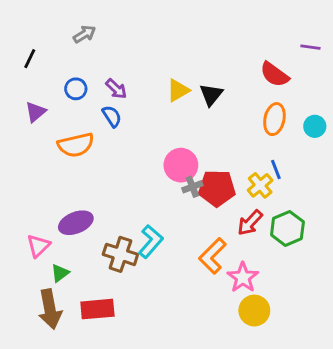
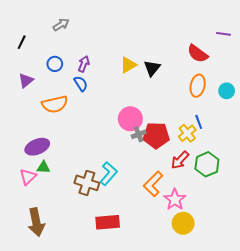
purple arrow: (116, 89) -> (84, 64), turned -112
purple ellipse: (76, 223) -> (37, 147), moved
green triangle: (60, 273) -> (43, 167), moved, turned 40
red rectangle: (97, 309) -> (108, 222), moved

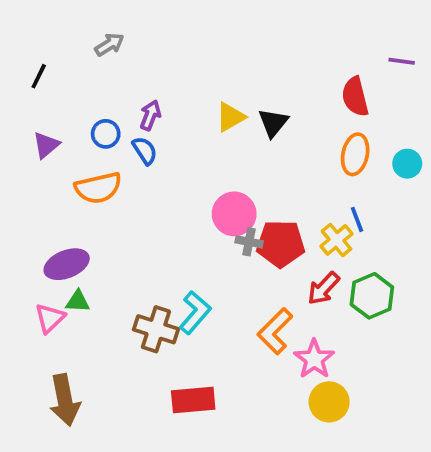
red semicircle: (198, 54) -> (355, 97), turned 40
blue circle: (55, 64) -> (106, 134), moved
gray cross: (139, 134) -> (249, 242), turned 32

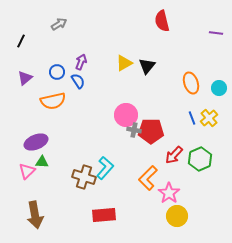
red semicircle: (355, 97) -> (162, 21), moved
orange ellipse: (355, 154) -> (191, 83), turned -30
yellow cross: (336, 240) -> (209, 118), moved

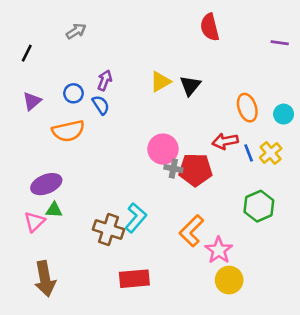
red arrow: (174, 155) -> (225, 141), moved, turned 36

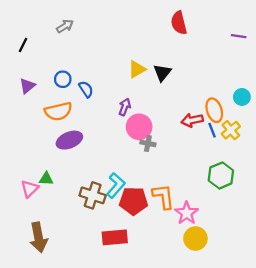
purple arrow: (105, 80) -> (125, 107), moved
orange ellipse: (247, 108) -> (214, 110), moved
red pentagon: (195, 170) -> (134, 201), moved
purple ellipse: (46, 184) -> (69, 140), moved
orange L-shape: (191, 231) -> (163, 196), turned 128

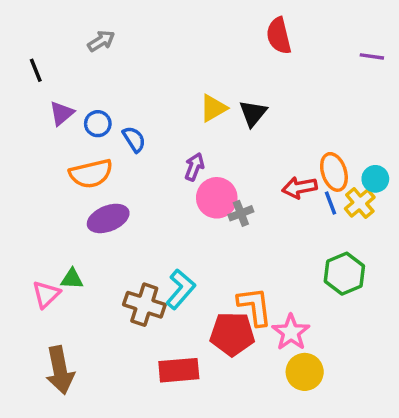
black line: (23, 45) -> (36, 70), turned -48
purple triangle: (27, 86) -> (62, 113), moved
cyan circle: (242, 97) -> (375, 179), moved
gray cross: (148, 143) -> (241, 213), moved, turned -32
red pentagon: (134, 201) -> (232, 334), moved

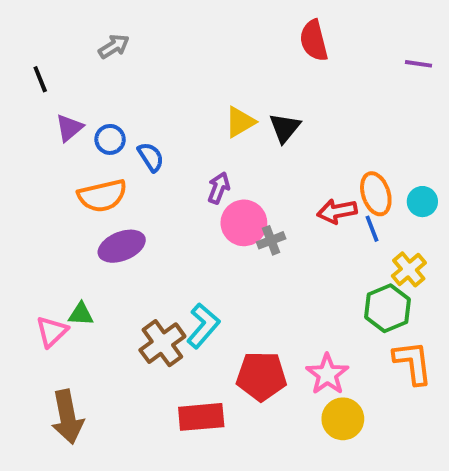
yellow cross: (360, 203) -> (409, 269), moved
brown cross: (144, 305) -> (162, 343), turned 36
orange L-shape: (255, 306) -> (413, 363), moved

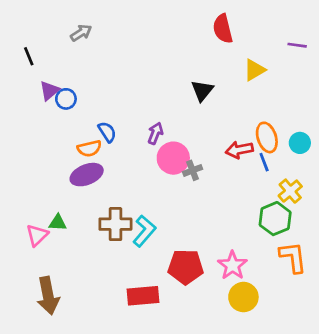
yellow triangle: (240, 122) -> (254, 70), moved
blue circle: (110, 139) -> (66, 99), moved
blue semicircle: (151, 157) -> (107, 132), moved
orange semicircle: (102, 196) -> (89, 148), moved, size x0.7
brown cross: (162, 343) -> (115, 224), moved, turned 36

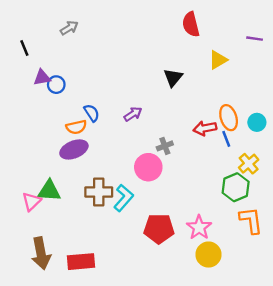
purple triangle: (49, 91) -> (42, 77), turned 30
purple arrow: (155, 133) -> (133, 114), turned 36
pink circle: (173, 158) -> (148, 167), moved
green triangle: (58, 223) -> (49, 191), size x1.5
red rectangle: (143, 296) -> (81, 262), moved

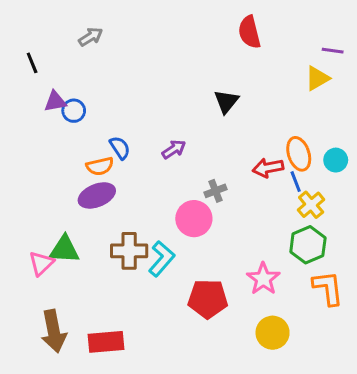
yellow triangle: (218, 60) -> (317, 78), moved
yellow cross: (249, 164) -> (311, 205), moved
pink star: (199, 227) -> (263, 279), moved

